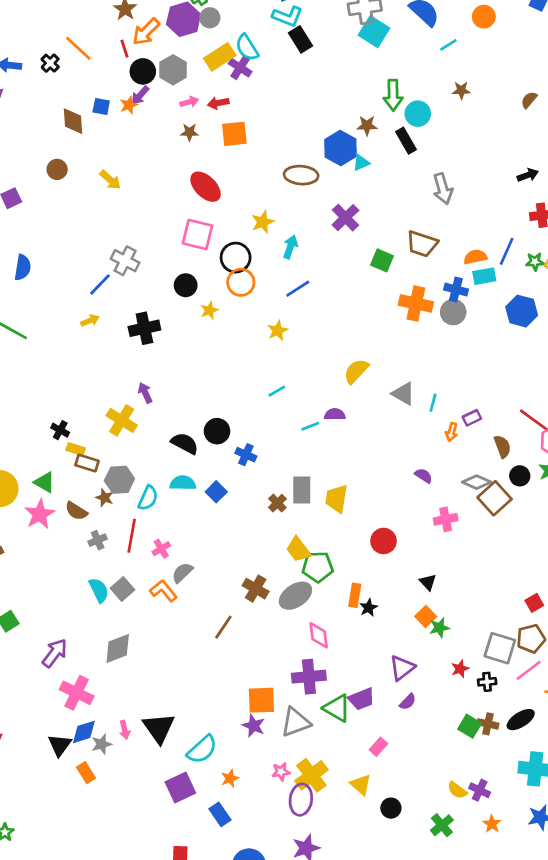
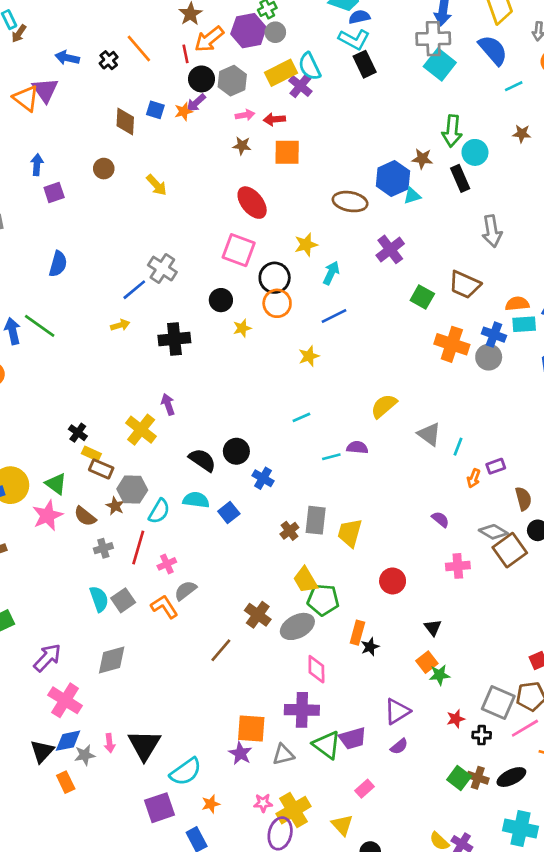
gray triangle: (296, 722) -> (283, 754), size x0.7

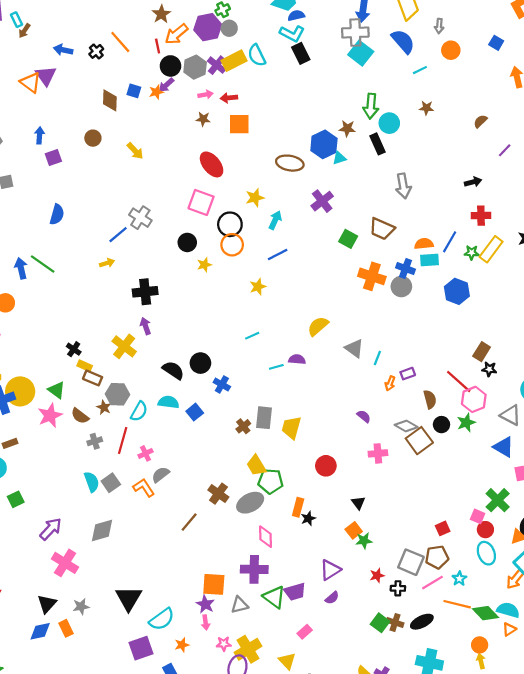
purple cross: (300, 86) -> (217, 65), moved
black cross: (174, 339) -> (145, 292), moved
blue diamond: (68, 741) -> (40, 631), moved
pink arrow: (110, 743) -> (205, 622), moved

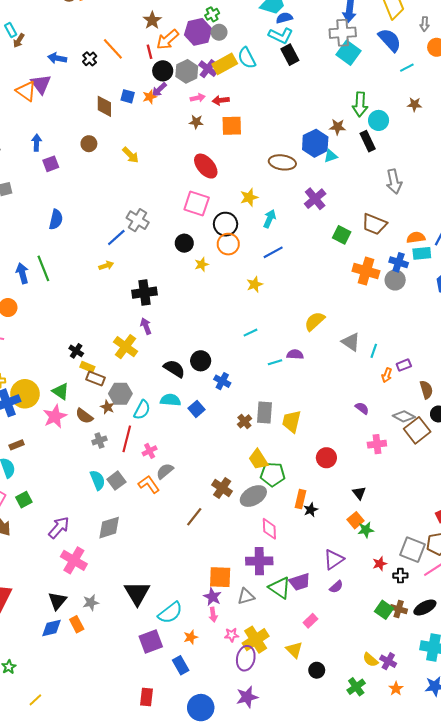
green line: (43, 264) -> (43, 268), turned 35

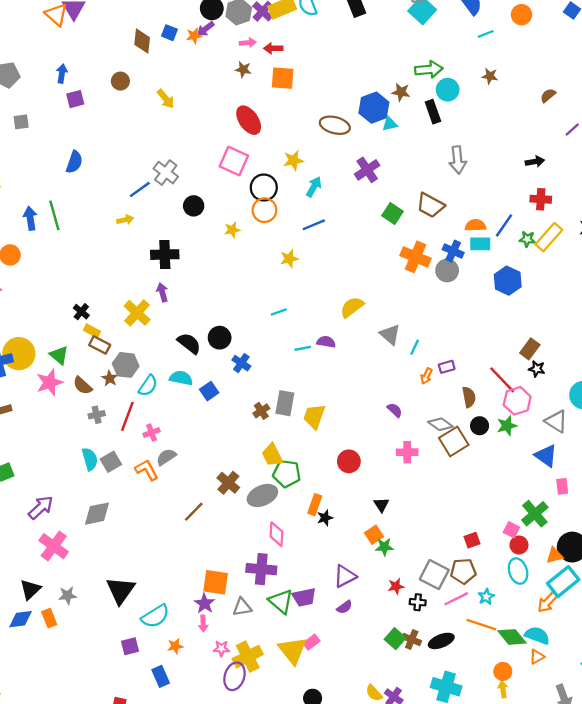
green arrow: (360, 104) -> (429, 69), turned -105
black circle: (184, 243) -> (194, 206), moved
purple square: (151, 642) -> (130, 646), size x0.7
yellow triangle: (294, 650) -> (293, 650), moved, size x1.5

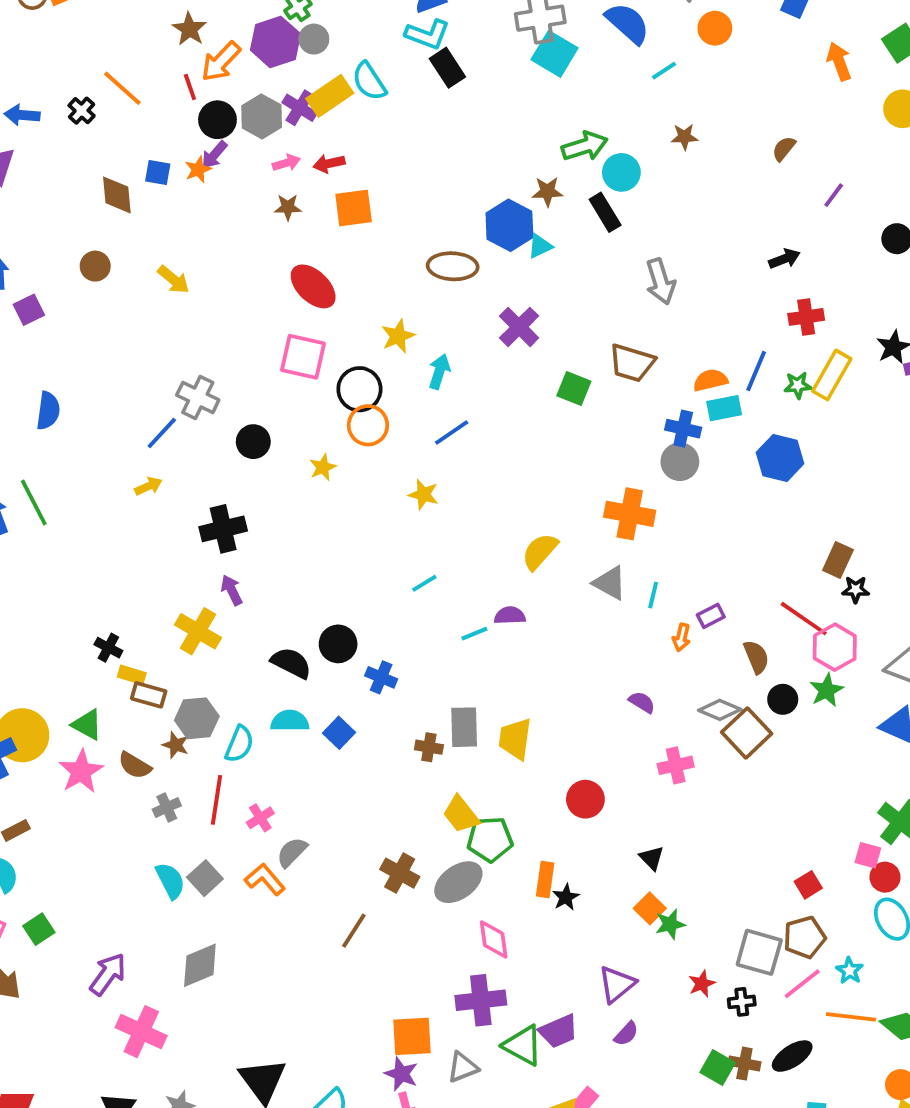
orange cross: (416, 257) -> (630, 514), moved
yellow star: (289, 259) -> (423, 495), turned -30
brown cross: (261, 411) -> (429, 747), turned -35

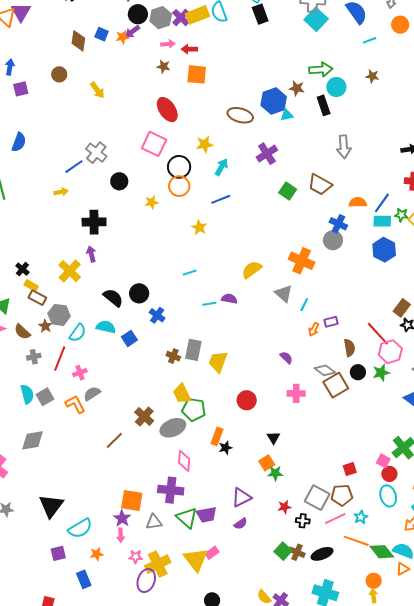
cyan rectangle: (724, 408) -> (382, 221), moved

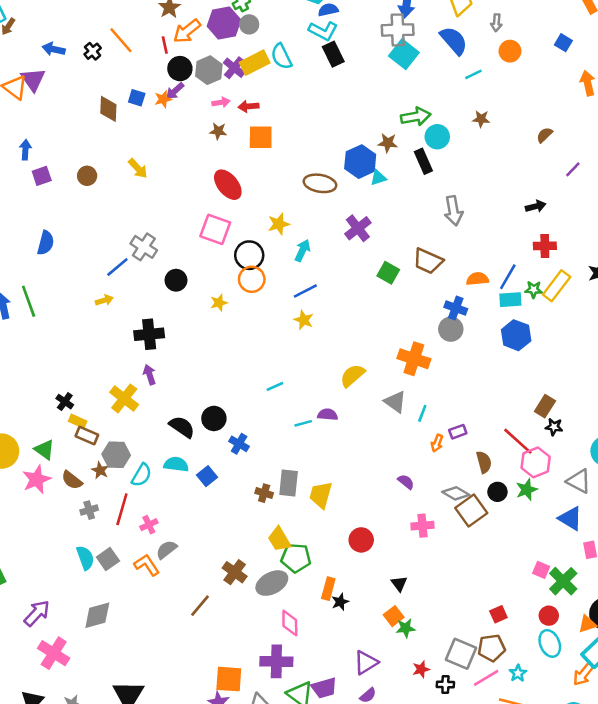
brown circle: (59, 74) -> (87, 176), moved
yellow star: (199, 227) -> (304, 320), moved
pink square: (383, 461) -> (541, 570), moved

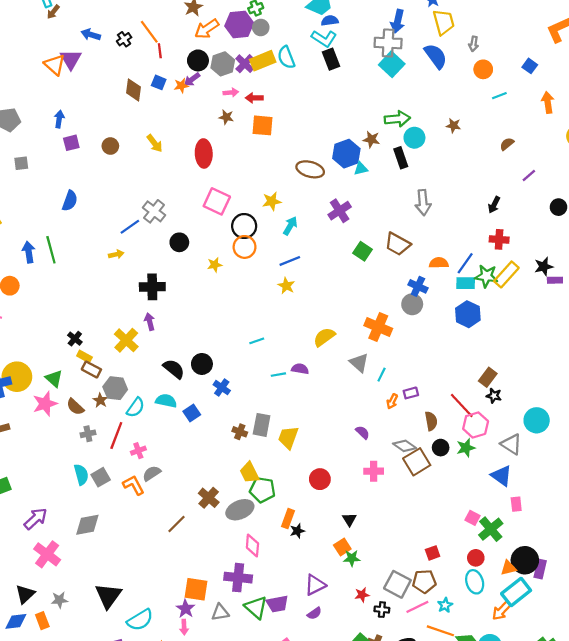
red line: (165, 45) -> (160, 51), moved
cyan line: (473, 74) -> (499, 96), moved
red ellipse: (228, 185) -> (204, 153), moved, turned 32
black arrow: (536, 206) -> (494, 205), turned 126
green star: (534, 289) -> (486, 276), size x1.5

